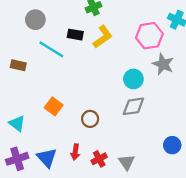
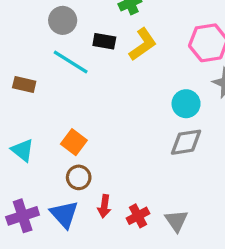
gray circle: (35, 20) -> (63, 20), moved
brown circle: (90, 119) -> (79, 177), moved
cyan triangle: (17, 123) -> (23, 150), moved

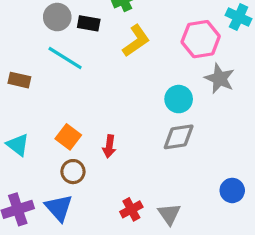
black rectangle: (104, 41) -> (89, 23), moved
red arrow: (104, 206) -> (109, 146), moved

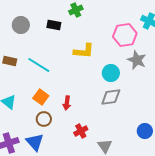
gray circle: (57, 17) -> (21, 25), moved
yellow L-shape: (136, 41) -> (84, 51), moved, turned 40
cyan line: (65, 58) -> (39, 65), moved
red cross: (131, 209) -> (81, 131), moved

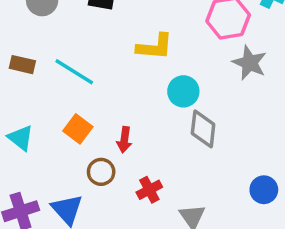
cyan circle: (111, 73) -> (183, 91), moved
gray diamond: (111, 97) -> (203, 129), turned -75
brown circle: (44, 119) -> (101, 172), moved

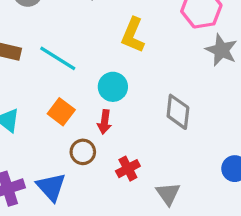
yellow L-shape: (155, 47) -> (133, 35), turned 108
cyan circle: (183, 91) -> (113, 87), moved

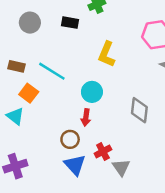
orange square: (61, 112) -> (29, 93), moved
blue triangle: (51, 187) -> (75, 165), moved
gray triangle: (168, 194) -> (121, 167), moved

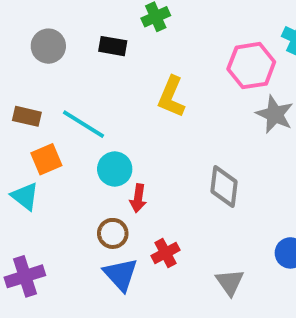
cyan circle: (92, 92) -> (115, 169), moved
orange square: (29, 93) -> (46, 159), turned 30
gray triangle: (121, 167) -> (230, 282), moved

